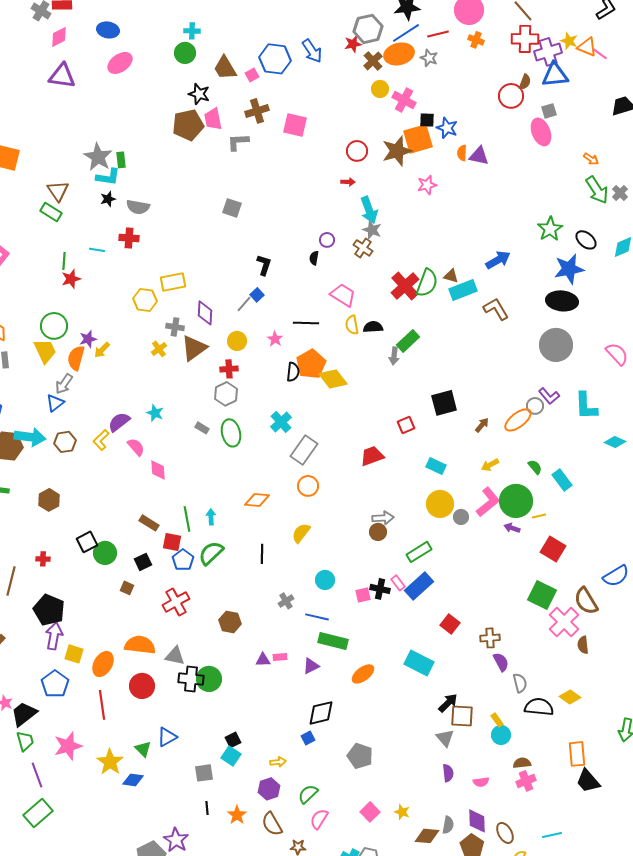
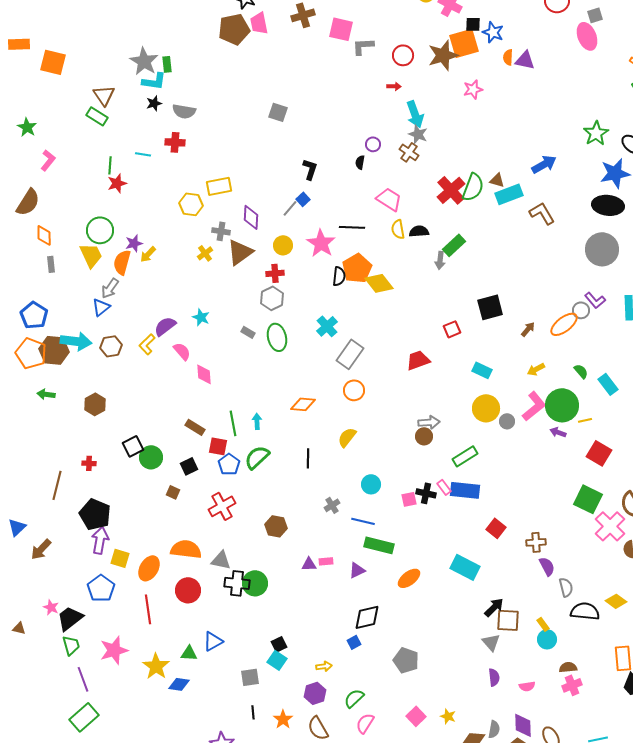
gray L-shape: (238, 142) -> (363, 46), moved
pink star: (275, 339) -> (321, 243), size x1.8
blue rectangle: (419, 586) -> (465, 490), turned 48
green triangle: (143, 749) -> (189, 653), turned -42

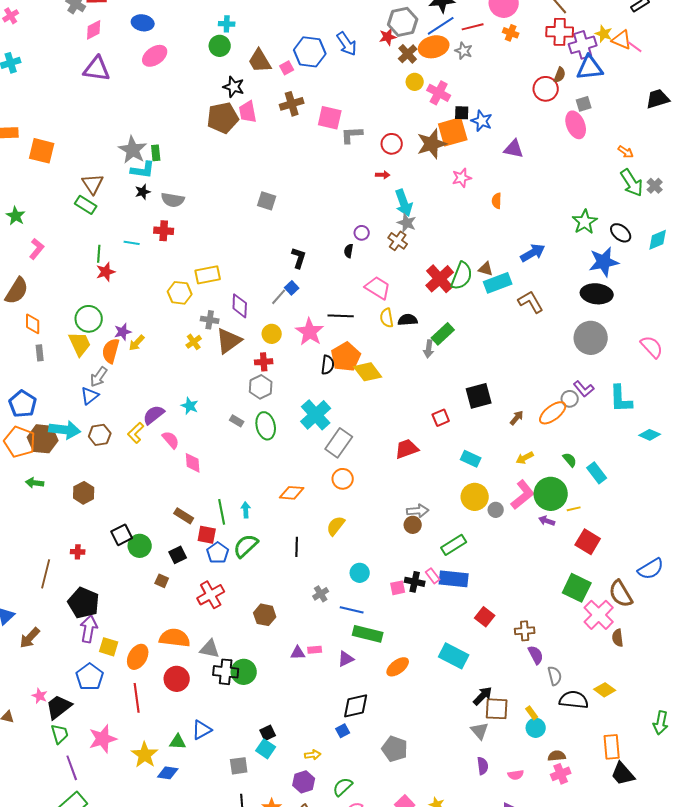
orange semicircle: (508, 57) -> (497, 201), moved
cyan cross: (327, 326) -> (316, 415), size x1.4

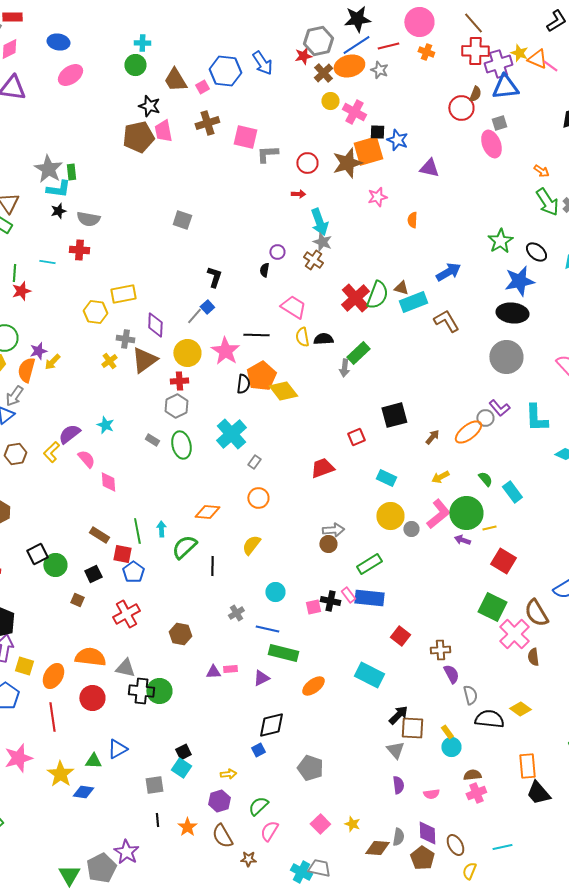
yellow circle: (272, 334) -> (187, 353), size x1.4
gray rectangle: (339, 443) -> (254, 462), size x0.5
green semicircle: (246, 546) -> (184, 547), moved

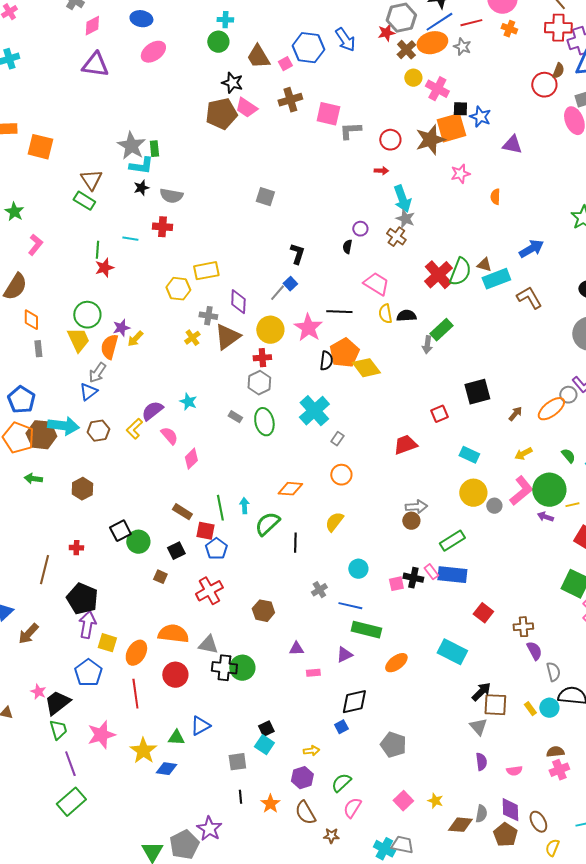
pink trapezoid: (163, 131) -> (246, 108), turned -45
pink diamond: (108, 482) -> (191, 459), turned 50
pink rectangle: (230, 669) -> (313, 673), moved
cyan circle: (451, 747) -> (549, 708), moved

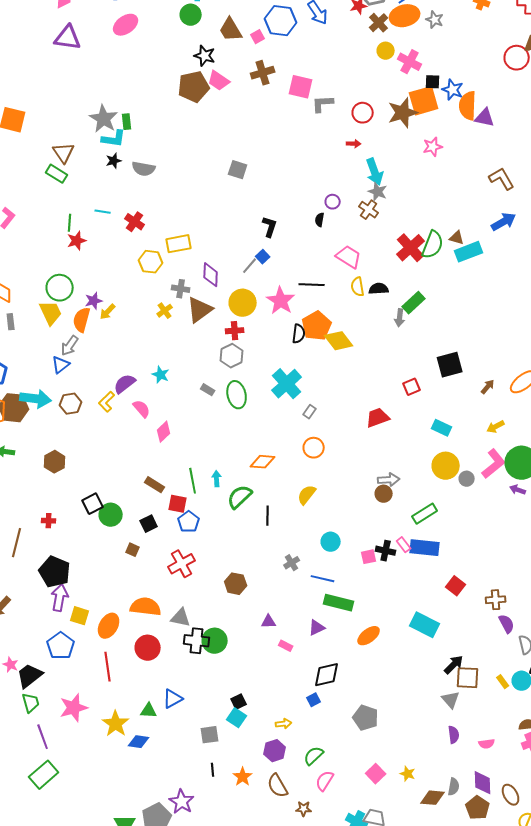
orange semicircle: (495, 197) -> (468, 106), moved, size x1.8
red cross: (162, 227) -> (135, 222), moved, turned 30
brown L-shape: (529, 298) -> (502, 179), moved
pink rectangle: (313, 673) -> (286, 646), turned 32

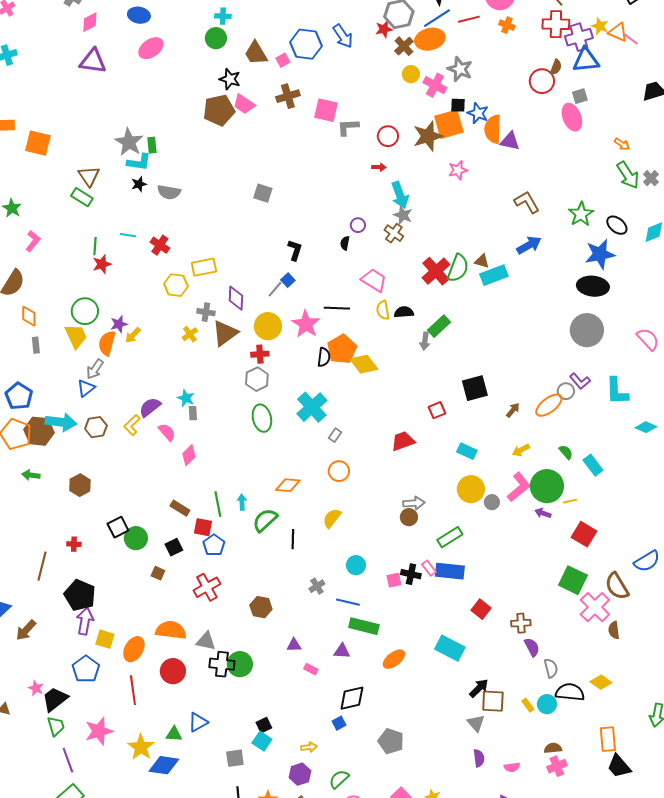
gray star: (435, 20) -> (460, 69), moved, size x1.4
gray rectangle: (208, 390) -> (193, 413), moved, turned 56
purple triangle: (317, 628) -> (342, 651), turned 30
blue diamond: (139, 742) -> (164, 765), size x1.4

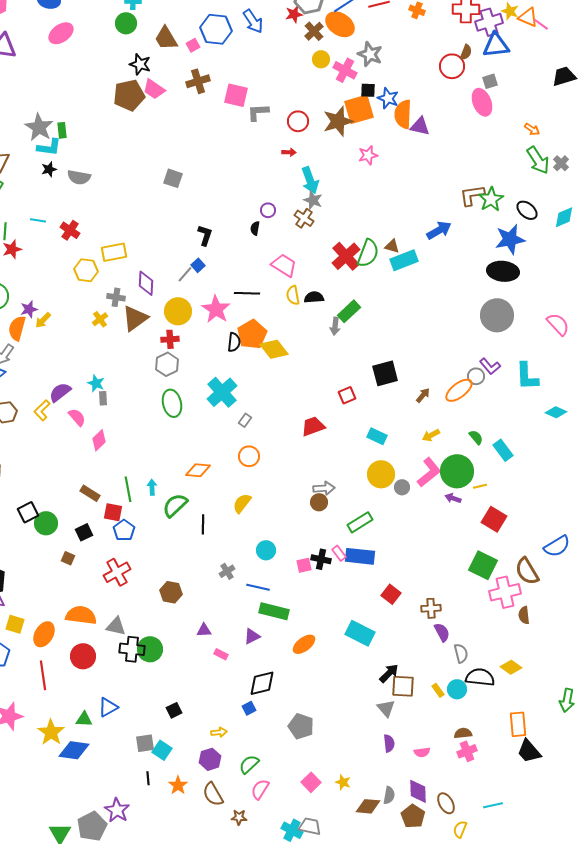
orange ellipse: (430, 39) -> (340, 24), turned 48
brown L-shape: (527, 202) -> (472, 195), moved, turned -68
pink cross: (595, 607) -> (505, 592), turned 32
purple triangle: (342, 651) -> (252, 636), turned -30
cyan square: (262, 741) -> (162, 750), moved

